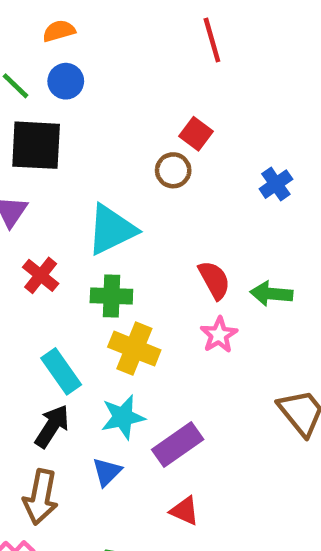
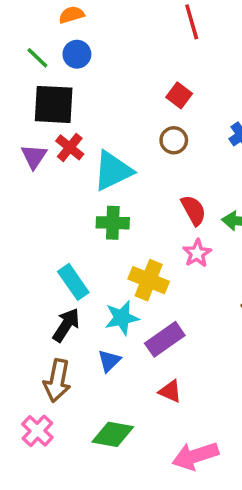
brown circle: (173, 170) -> (174, 140), moved
red cross: (41, 275) -> (70, 147), moved
yellow cross: (134, 349) -> (149, 280), moved

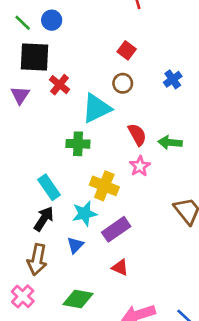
red cross: (70, 147) -> (60, 85), moved
cyan triangle: (113, 171) -> (96, 108), moved

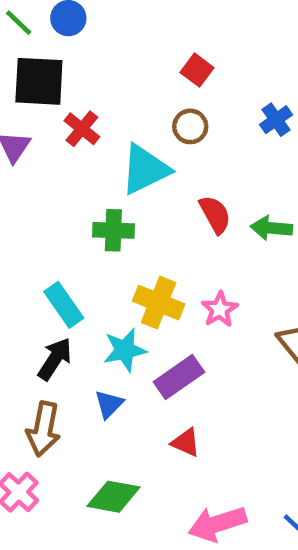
pink star: (140, 166) -> (220, 309), moved

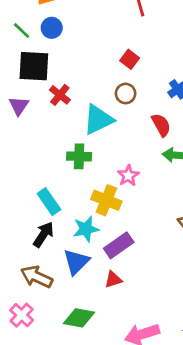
red semicircle: (215, 214) -> (161, 125), moved
pink star: (220, 309) -> (128, 176), moved
blue triangle: (109, 404) -> (76, 262), size x1.5
brown arrow: (43, 429) -> (37, 277), turned 104
red triangle: (186, 442) -> (113, 280), moved, turned -42

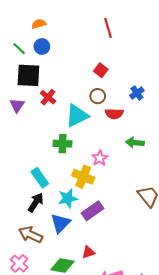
red semicircle: (161, 125) -> (114, 114), moved, turned 120
red triangle: (113, 280) -> (88, 252), moved

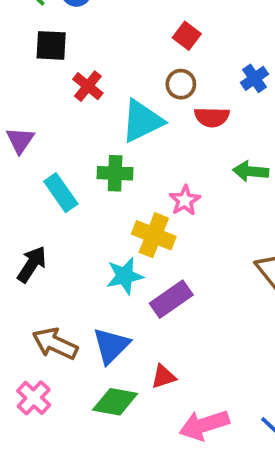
black square: (28, 75) -> (51, 45), size x0.7
purple triangle: (17, 105) -> (20, 140), moved
cyan rectangle: (40, 178) -> (61, 193), moved
black arrow: (36, 203) -> (32, 264), moved
blue triangle: (60, 223) -> (111, 346), moved

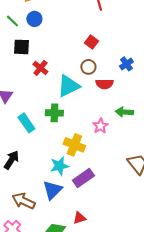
pink star: (185, 200) -> (100, 126), moved
blue triangle: (111, 346) -> (52, 190), moved

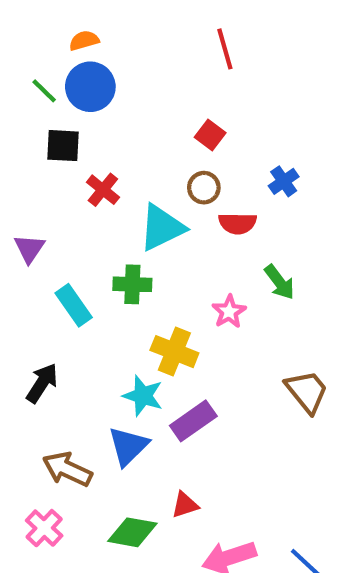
blue circle: (34, 19) -> (90, 87), size x1.5
green arrow: (124, 112) -> (279, 282), turned -132
cyan star: (59, 166) -> (143, 396), turned 30

